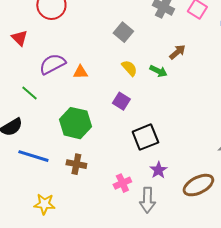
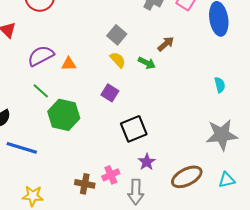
gray square: (123, 32) -> (117, 35), moved
green line: (29, 93) -> (41, 91), moved
brown cross: (76, 164) -> (85, 184), moved

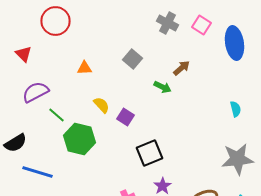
purple semicircle: (41, 56) -> (36, 92), moved
yellow semicircle: (118, 60) -> (102, 105), moved
orange triangle: (69, 64) -> (84, 68), moved

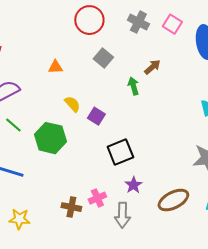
red circle: (56, 21) -> (89, 20), moved
green arrow: (162, 87) -> (133, 86), turned -132
green line: (56, 115) -> (13, 125), moved

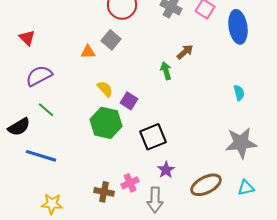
gray square: (103, 58) -> (111, 40), moved
green hexagon: (50, 138) -> (106, 123), moved

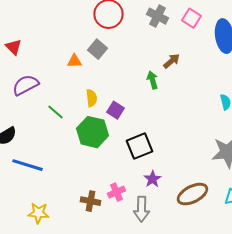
yellow semicircle: (105, 89) -> (92, 98), turned 36
green line: (46, 110) -> (56, 112), moved

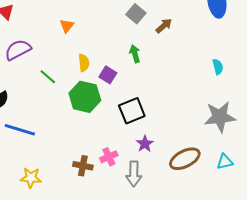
gray square: (98, 49) -> (136, 14), moved
orange triangle: (74, 61) -> (67, 26), turned -49
green arrow: (152, 80) -> (135, 54), moved

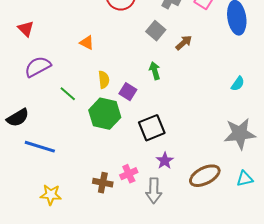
orange triangle: (67, 26) -> (87, 43), turned -42
cyan semicircle: (218, 67) -> (238, 84), turned 49

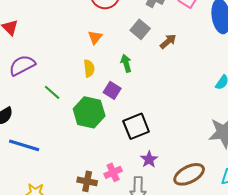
orange triangle: (87, 43) -> (95, 37), moved, turned 42
green arrow: (155, 71) -> (126, 63), moved
yellow semicircle: (104, 80) -> (89, 68), moved

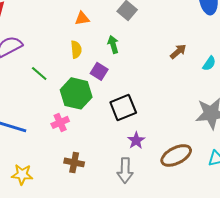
orange triangle: (95, 37) -> (82, 18), turned 42
brown arrow: (168, 41) -> (178, 51), moved
pink cross: (113, 172) -> (60, 122), moved

